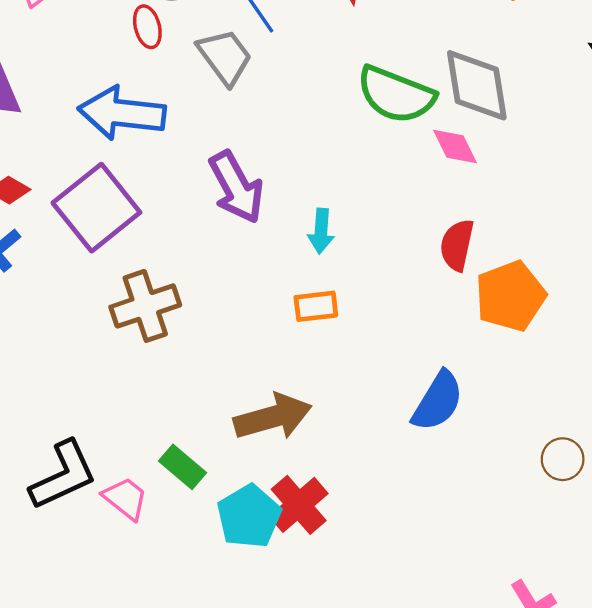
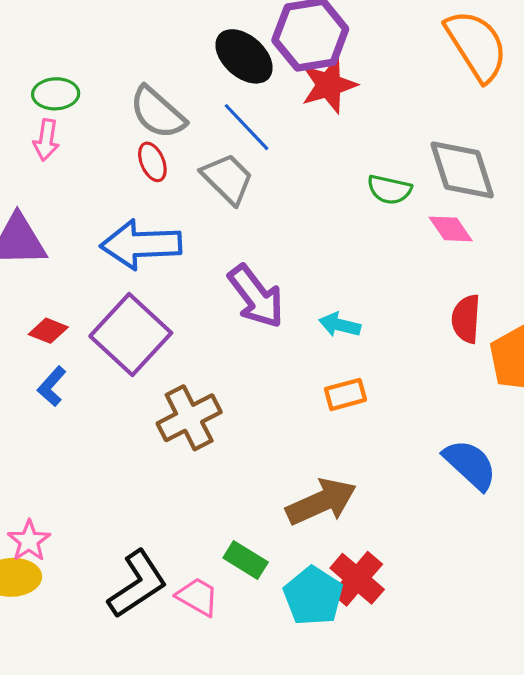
green semicircle: (396, 95) -> (389, 190), size x0.6
cyan arrow: (321, 231) -> (340, 325), turned 108
blue semicircle: (438, 401) -> (470, 465), turned -70

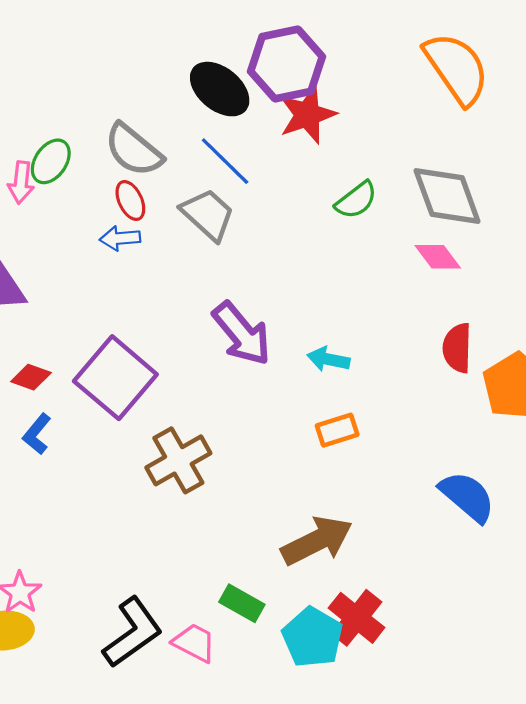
green ellipse: (56, 94) -> (51, 161), moved, turned -51
green semicircle: (389, 190) -> (356, 200), moved, turned -48
blue arrow: (141, 244) -> (120, 238), moved, size x0.5

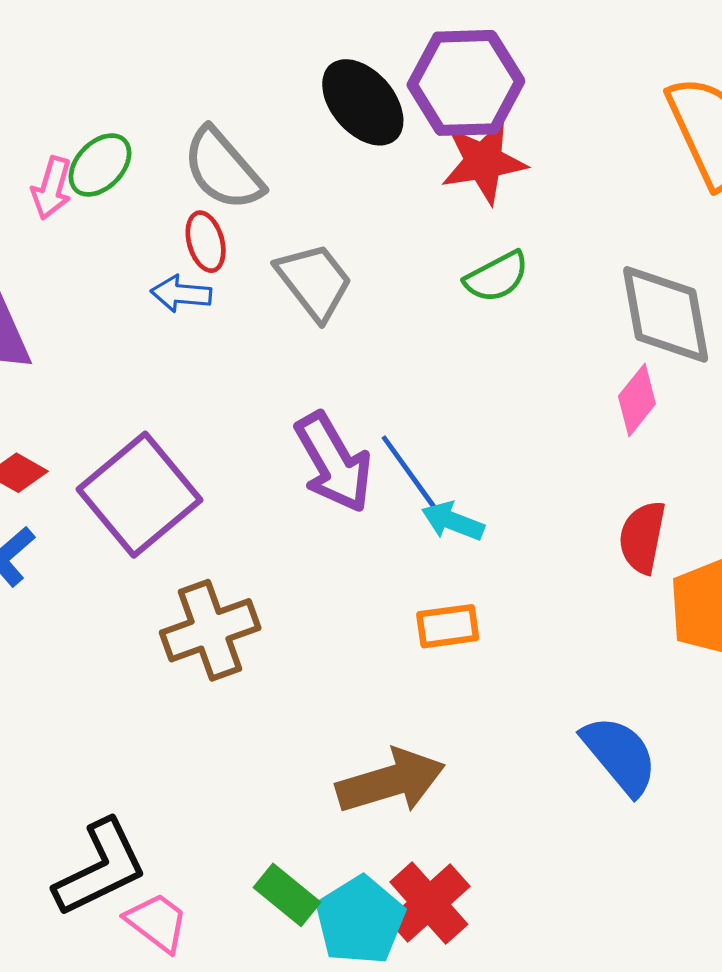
blue line: (225, 161) -> (410, 474), moved
green semicircle: (356, 200) -> (497, 277), moved
pink diamond: (438, 257) -> (637, 400), turned 66
green rectangle: (242, 603) -> (287, 895), moved
pink trapezoid: (194, 643) -> (157, 922), moved

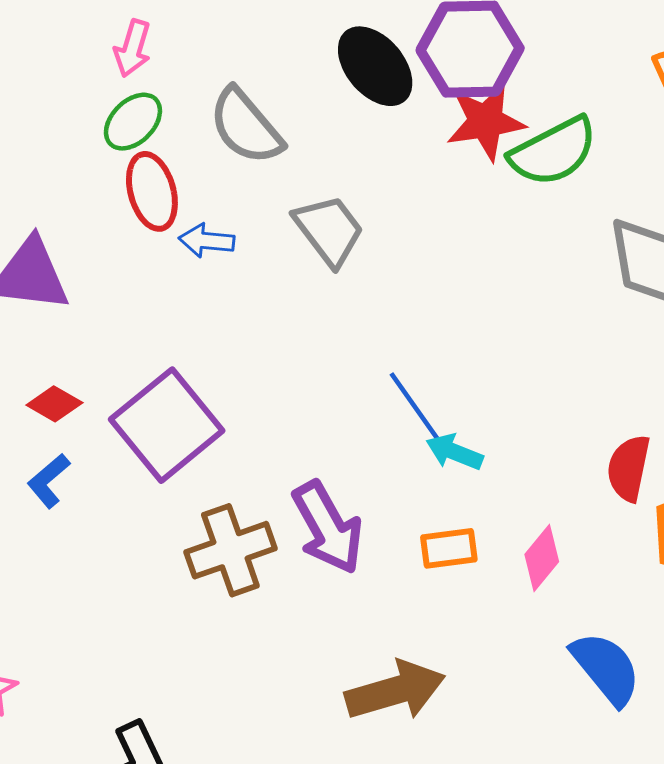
pink arrow: (52, 188) -> (132, 48), moved
red ellipse: (206, 242) -> (152, 191), moved, size x1.4
green semicircle: (497, 277) -> (553, 152), moved, size x1.5
pink diamond: (637, 400) -> (542, 558), moved
purple arrow: (334, 462) -> (328, 528), moved

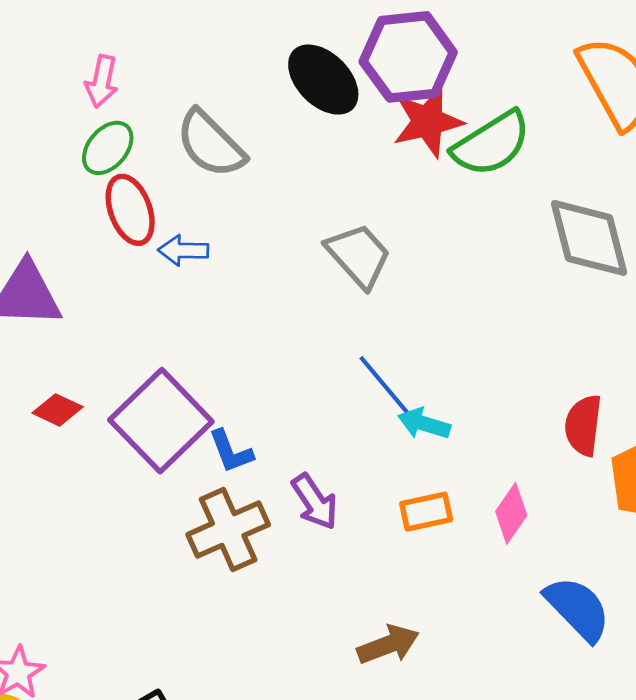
gray trapezoid: (329, 230) -> (359, 256), moved
blue L-shape: (49, 481) -> (231, 451), moved, turned -66
purple arrow: (328, 528) -> (315, 502), size x0.7
brown arrow: (395, 691) -> (388, 645), size x0.7

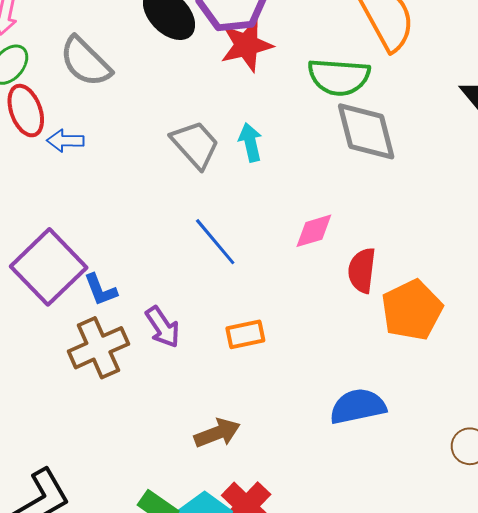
green semicircle: (491, 144) -> (339, 77), moved, turned 36
cyan arrow: (424, 424) -> (250, 142), moved, turned 60
pink diamond: (511, 513) -> (314, 231), moved, turned 39
blue semicircle: (578, 609) -> (358, 406), turned -58

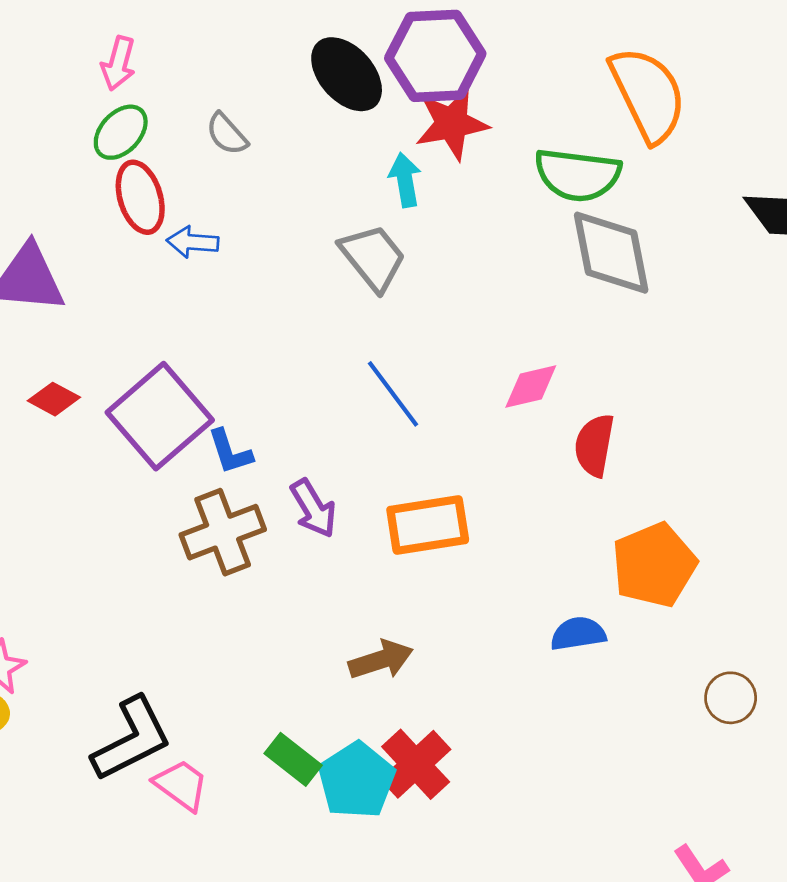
gray semicircle: (85, 62) -> (227, 134), size x0.6
cyan arrow: (250, 142) -> (405, 180), moved
orange pentagon: (412, 310) -> (654, 565), moved
orange rectangle: (245, 334) -> (428, 525), size x1.5
blue semicircle: (358, 406) -> (578, 634), size x0.7

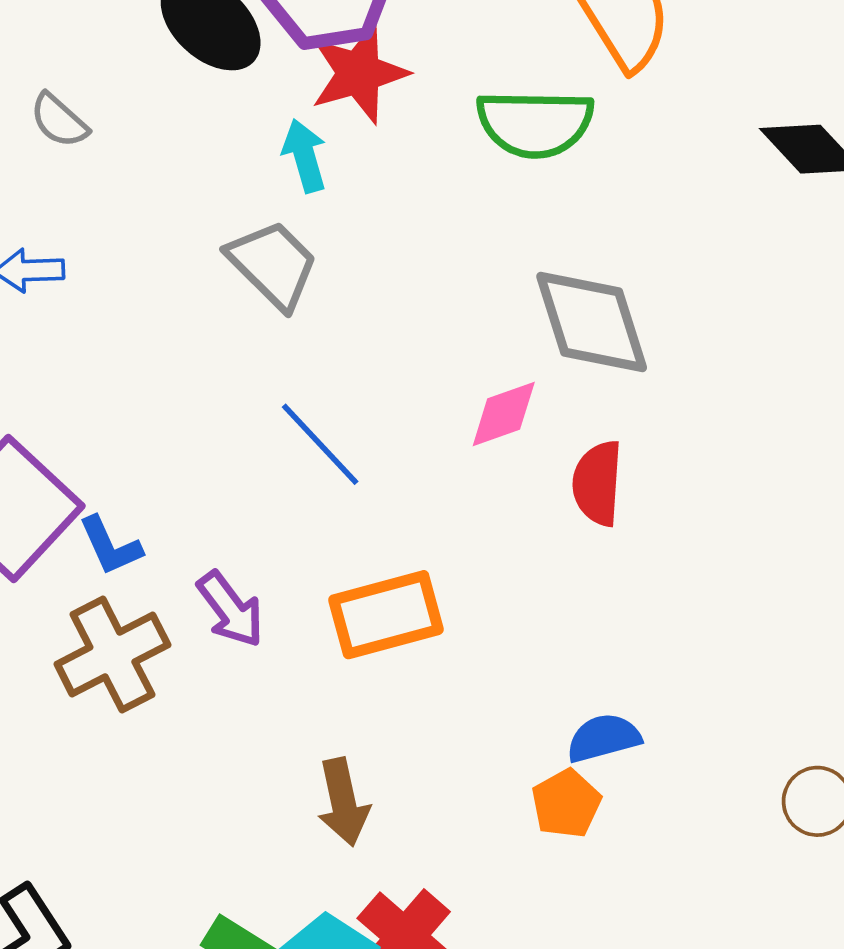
gray diamond: (611, 253) -> (592, 322), moved
orange pentagon: (654, 565) -> (566, 804), moved, size x0.6
brown arrow: (381, 660) -> (343, 802), turned 102

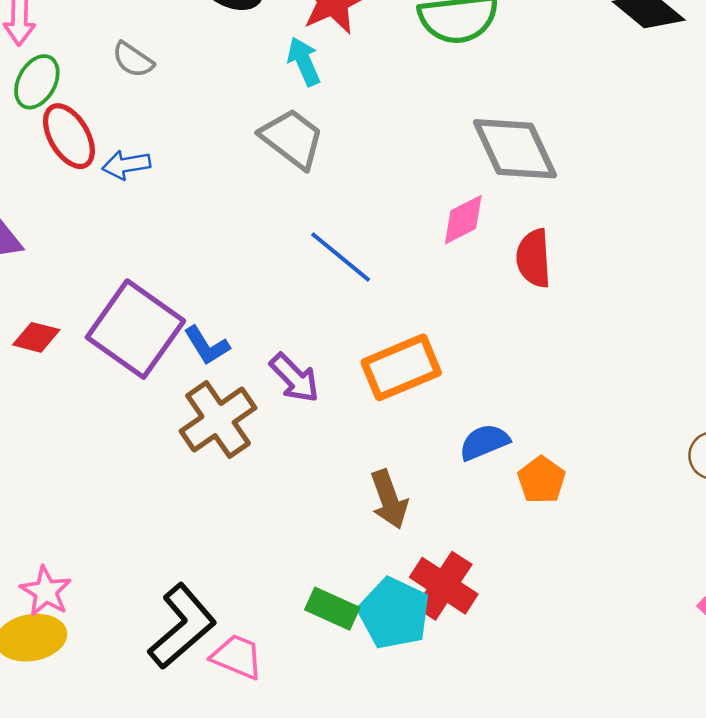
blue semicircle: (604, 738) -> (484, 442), moved

